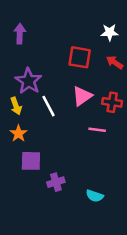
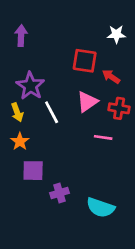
red arrow: (115, 62) -> (111, 77), moved
cyan semicircle: (95, 196) -> (100, 208), size x1.5

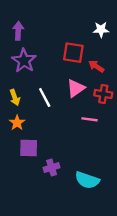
purple star: (30, 86) -> (24, 61), moved

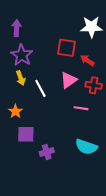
white star: (101, 30) -> (91, 27), size x1.5
yellow arrow: (15, 97) -> (21, 78), moved
cyan semicircle: (87, 180) -> (86, 147), moved

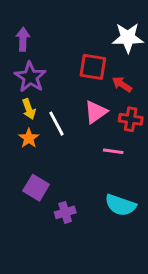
orange star: (15, 111) -> (29, 138), moved
purple square: (26, 134) -> (36, 188), turned 30

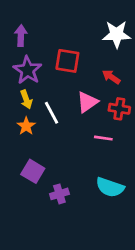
red square: (93, 67) -> (67, 61), moved

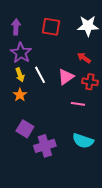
red square: (67, 61) -> (51, 27), moved
white line: (51, 113) -> (40, 75), moved
purple cross: (59, 194) -> (45, 146), size x1.5

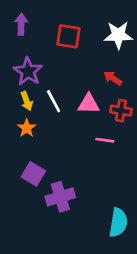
purple arrow: (16, 27) -> (21, 24), moved
pink triangle: (66, 77) -> (89, 104), turned 36
cyan semicircle: (83, 141) -> (118, 222), moved, turned -100

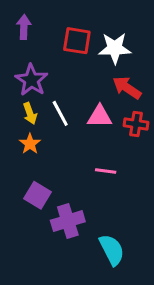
white star: (118, 35) -> (115, 48), moved
red arrow: (113, 78) -> (127, 88), size x1.4
pink line: (105, 140) -> (106, 171), moved
cyan semicircle: (118, 222) -> (112, 250), moved, turned -36

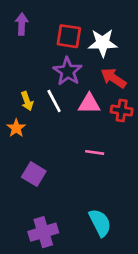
purple star: (31, 80) -> (68, 71), moved
orange star: (30, 144) -> (16, 128), moved
purple cross: (68, 221) -> (43, 232), moved

